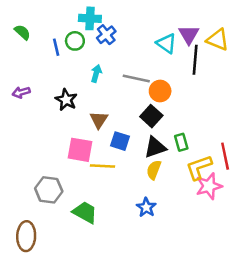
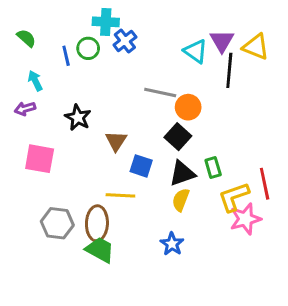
cyan arrow: (96, 73) -> (35, 81), moved, turned -42
pink square: (80, 150) -> (40, 159), moved
brown ellipse: (26, 236) -> (97, 223), moved

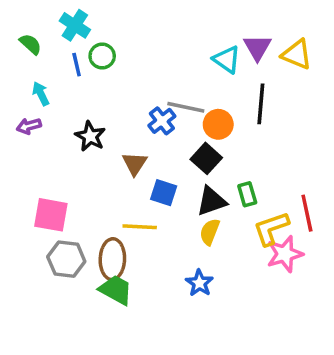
cyan cross: (106, 22) -> (75, 25), moved, turned 30
blue cross: (125, 41) -> (162, 121), moved
black line: (229, 70) -> (261, 104), moved
pink square: (40, 159) -> (51, 215), moved

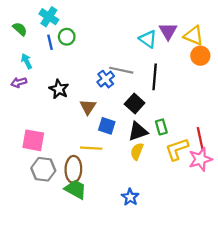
black line: (261, 104) -> (155, 77), moved
orange circle: (218, 124) -> (200, 56), moved
pink star: (285, 254) -> (200, 159), moved
blue star: (199, 283) -> (130, 197), moved

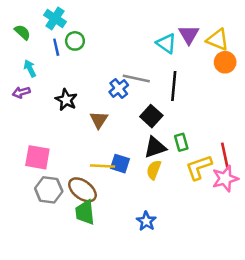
blue square: (107, 126) -> (120, 164), moved
brown ellipse: (73, 169) -> (82, 190), turned -55
green trapezoid: (76, 189) -> (85, 212), turned -125

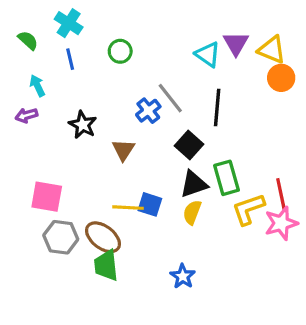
green circle: (75, 41) -> (120, 51), moved
gray line: (136, 78) -> (170, 98), turned 40
green rectangle: (181, 142) -> (226, 178), size x1.5

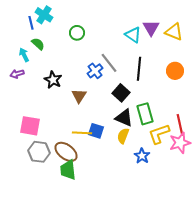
green semicircle: (28, 40) -> (38, 44), moved
blue line: (70, 59) -> (31, 23), moved
orange circle: (281, 78) -> (175, 71), moved
black triangle: (194, 184) -> (124, 118), turned 42
blue star: (183, 276) -> (142, 156), moved

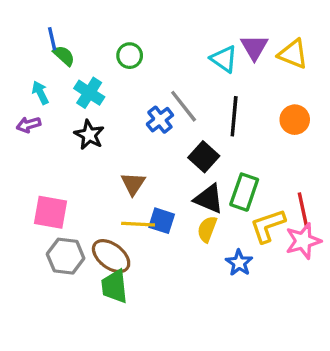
cyan cross: (44, 15) -> (89, 93), moved
green semicircle: (38, 44) -> (64, 56), moved
brown triangle: (79, 96) -> (133, 184), moved
green rectangle: (145, 114) -> (244, 192), turned 35

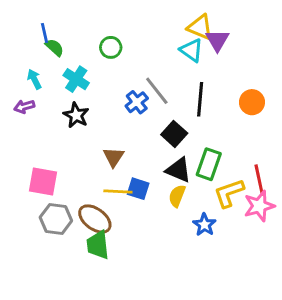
yellow triangle: (293, 54) -> (200, 27), moved

